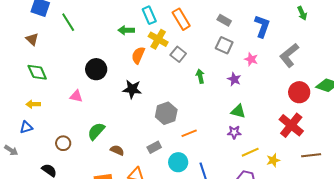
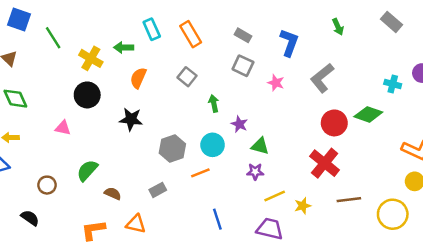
yellow cross: (158, 39) -> (91, 58), moved
purple star: (234, 79) -> (239, 124), moved
cyan circle: (178, 162) -> (213, 145), moved

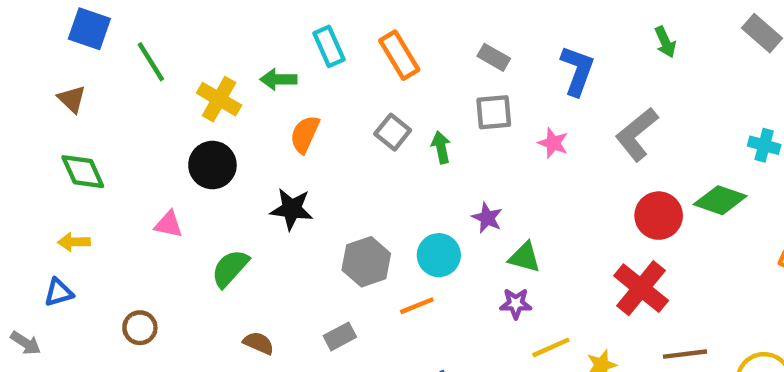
gray square: (243, 66) -> (494, 112), turned -30
green arrow: (214, 103) -> (441, 147), moved
green semicircle: (87, 170) -> (230, 268), moved

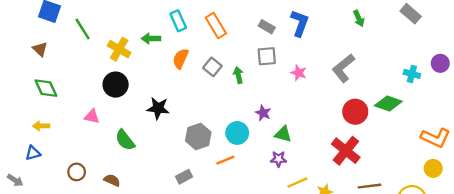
blue L-shape: (577, 71) -> (300, 23), moved
orange semicircle: (305, 134) -> (181, 59), moved
green semicircle: (230, 268) -> (125, 140), turned -80
brown semicircle: (259, 343) -> (112, 180), moved

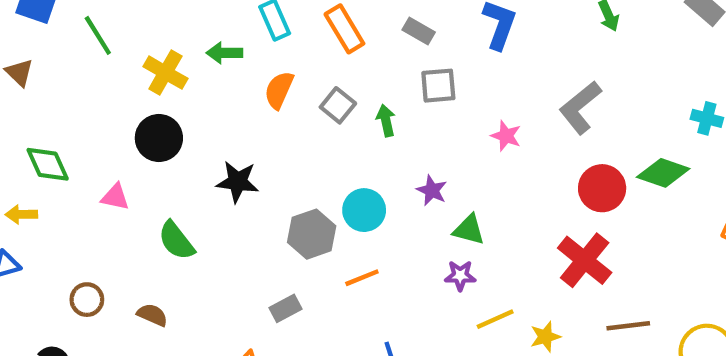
gray rectangle: (267, 27) -> (419, 31), moved
pink star: (299, 73) -> (506, 136), moved
green diamond: (46, 88) -> (48, 164), moved
cyan circle: (237, 133) -> (364, 210), moved

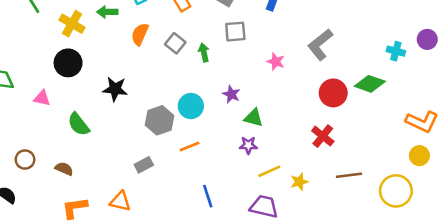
red cross: (585, 260) -> (323, 136), size x0.7

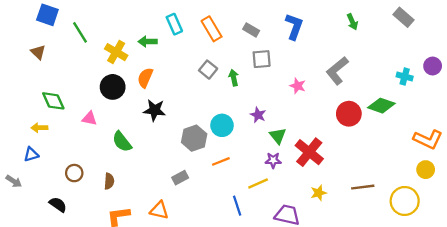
orange semicircle: (140, 34) -> (145, 78), moved
green triangle: (254, 118) -> (278, 136), turned 36
red cross: (323, 136) -> (309, 152), moved, size x1.4
brown semicircle: (64, 169) -> (109, 181), turned 70
yellow line: (269, 171) -> (258, 184), moved

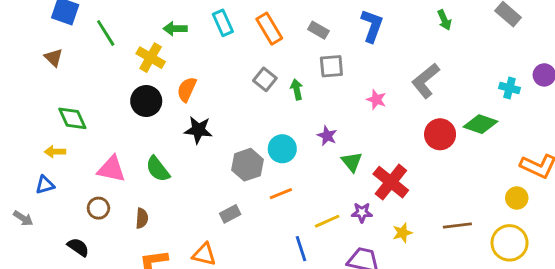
green arrow: (148, 42) -> (175, 29), moved
pink triangle: (89, 118) -> (111, 169), moved, size x1.5
purple star: (273, 160) -> (362, 212), moved
yellow circle: (426, 170) -> (517, 198), moved

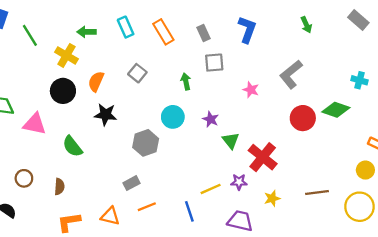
gray rectangle: (318, 30) -> (204, 33), turned 35
gray square: (265, 79) -> (137, 73), moved
cyan circle: (282, 149) -> (173, 117), moved
pink triangle: (111, 169) -> (35, 124), moved
orange line: (281, 194) -> (147, 207), moved

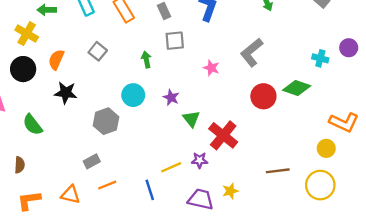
yellow star: (272, 198) -> (230, 191), moved

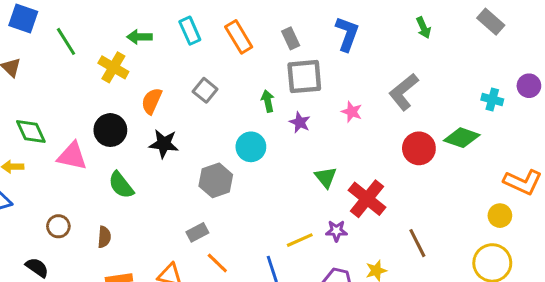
gray square: (175, 41) -> (304, 77), size x1.4
black circle: (23, 69) -> (110, 130), moved
purple star: (171, 97) -> (300, 122), moved
brown line: (278, 171) -> (417, 243), moved, turned 70
orange line: (107, 185) -> (217, 263), turned 66

